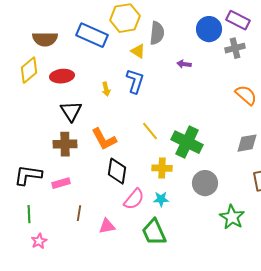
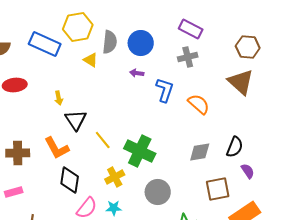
blue circle: (209, 29) -> (141, 43), moved
blue L-shape: (135, 81) -> (165, 90), moved
black triangle: (71, 111) -> (76, 120), moved
yellow cross: (162, 168) -> (115, 177), turned -30

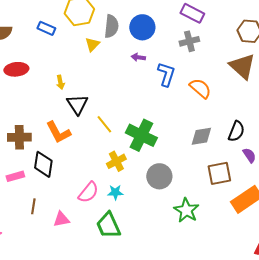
blue rectangle: (45, 44) -> (46, 28), size x0.6
yellow triangle: (91, 60) -> (92, 44), turned 42
black diamond: (70, 180) -> (43, 164), moved

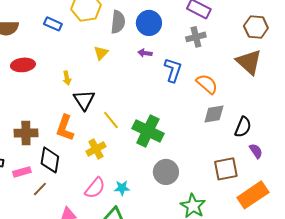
yellow triangle: (92, 44) -> (101, 53), moved
orange L-shape: (58, 132) -> (65, 128), turned 48
gray diamond: (201, 136) -> (214, 114), moved
yellow cross: (116, 161) -> (96, 149), moved
brown line: (33, 206) -> (40, 189), moved, turned 35

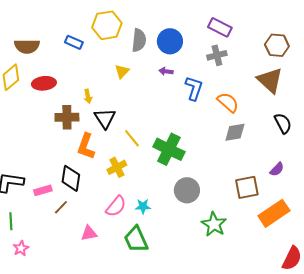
black semicircle: (243, 127) -> (283, 123), moved, turned -50
brown cross: (26, 133) -> (67, 117), moved
purple semicircle: (256, 151) -> (277, 169), turned 77

